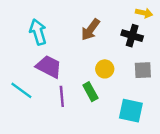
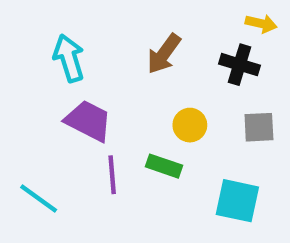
cyan line: (21, 90) -> (39, 198), moved
green rectangle: (90, 92) -> (164, 166), turned -42

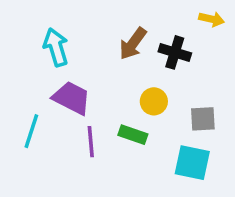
black cross: (240, 65) -> (175, 52), moved
gray square: (259, 127) -> (203, 119), moved
cyan line: (39, 198) -> (31, 131), moved, turned 72

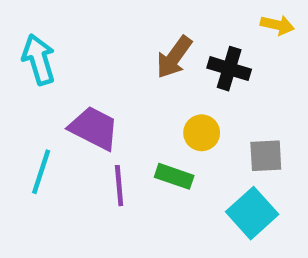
cyan arrow: (56, 47) -> (39, 59), moved
cyan square: (192, 163) -> (252, 213), turned 36

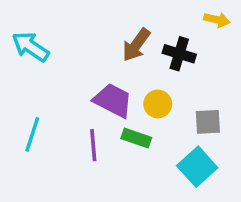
cyan arrow: (39, 59) -> (30, 47), turned -39
purple trapezoid: (94, 128) -> (113, 100), moved

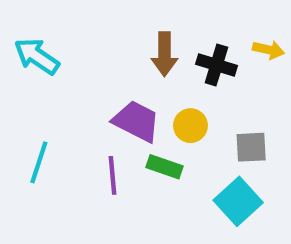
yellow arrow: (217, 20) -> (268, 50), moved
brown arrow: (136, 45) -> (164, 54), turned -36

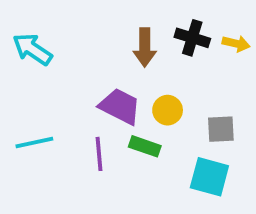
black cross: (216, 65) -> (192, 38), moved
cyan line: (39, 162) -> (34, 143), turned 60
cyan square: (238, 201) -> (209, 177), turned -33

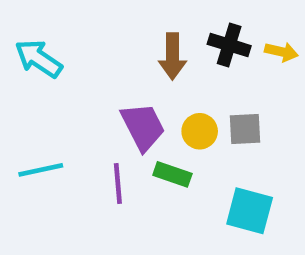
purple trapezoid: (120, 106) -> (143, 127), turned 36
gray square: (221, 129) -> (245, 129), moved

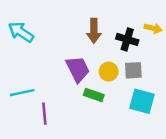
black cross: (229, 45) -> (127, 39), moved
purple line: (118, 183) -> (44, 114), moved
cyan square: (250, 211) -> (142, 101), moved

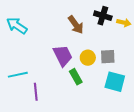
brown arrow: (94, 31) -> (76, 25), turned -36
black cross: (127, 39) -> (103, 16), moved
green rectangle: (94, 95) -> (76, 77), turned 42

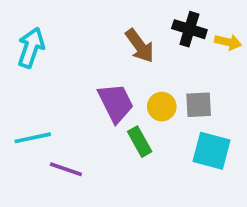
cyan arrow: (17, 26) -> (31, 48), turned 75
purple line: (36, 92) -> (66, 169), turned -66

